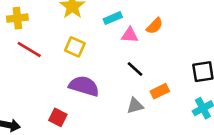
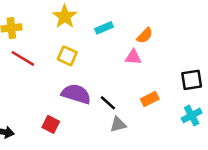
pink triangle: (130, 35) -> (133, 57), moved
black line: (135, 69) -> (108, 103), moved
gray triangle: (135, 106) -> (118, 124), moved

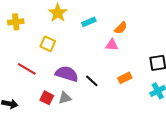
yellow square: (67, 56) -> (48, 44), moved
red line: (23, 58) -> (27, 69), moved
gray triangle: (118, 124) -> (65, 98), moved

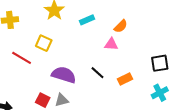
red line: (27, 69) -> (22, 58), moved
black line: (92, 81) -> (98, 73), moved

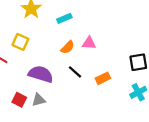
orange semicircle: (121, 26) -> (68, 47), moved

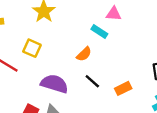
cyan rectangle: (64, 18) -> (99, 32), moved, turned 56
pink triangle: (89, 43) -> (114, 14), moved

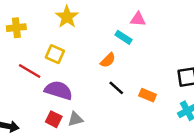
purple semicircle: (54, 84) -> (58, 90), moved
orange rectangle: (123, 88) -> (148, 95), turned 49

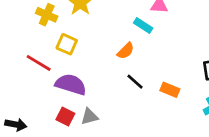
yellow cross: (16, 28) -> (47, 15), moved, turned 30

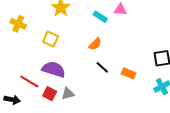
yellow cross: (47, 15) -> (18, 24), moved
cyan rectangle: (143, 25) -> (100, 17), moved
red line: (39, 63) -> (29, 81), moved

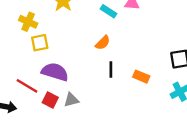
yellow cross: (18, 24) -> (28, 22), moved
yellow square: (51, 39) -> (40, 43), moved, turned -35
black line: (102, 67) -> (111, 70), turned 48

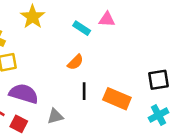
orange rectangle: (141, 77) -> (117, 99), size x1.5
gray triangle: (71, 100) -> (55, 116), moved

